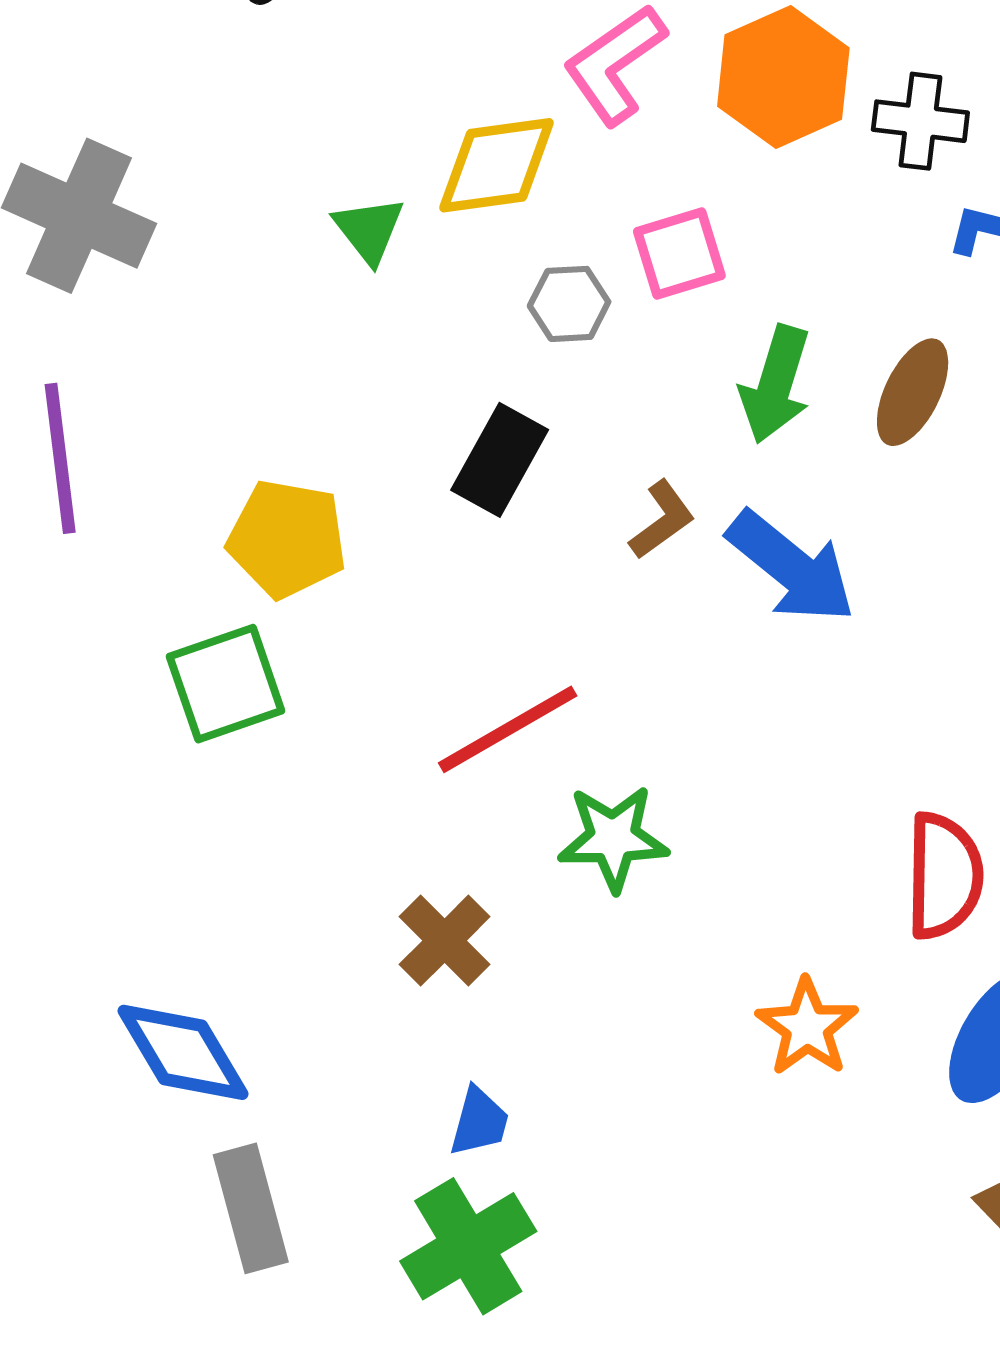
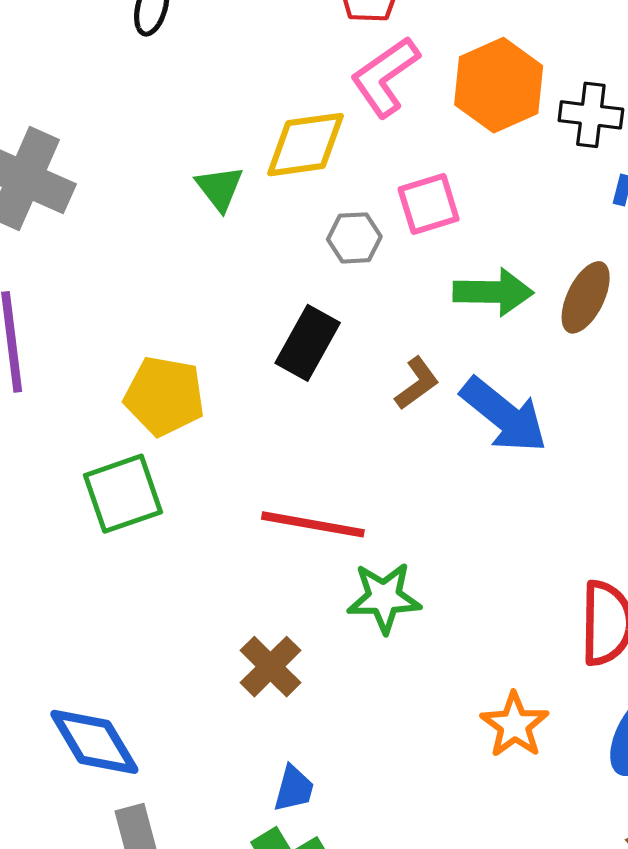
green arrow: (775, 384) -> (493, 292), turned -106
red line: (508, 729) -> (313, 524), turned 40

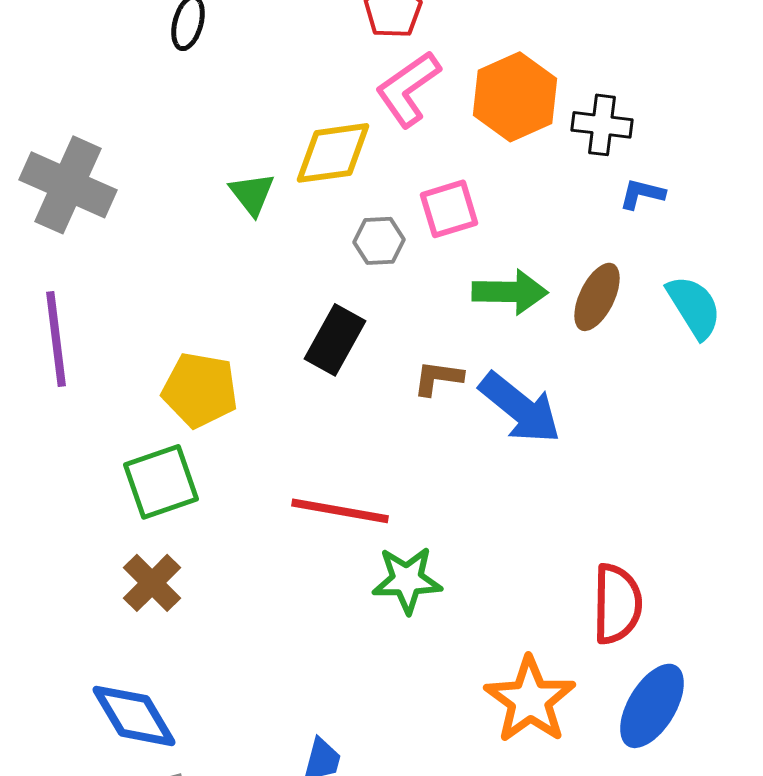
brown L-shape: (417, 383) -> (438, 378), turned -136
brown cross: (270, 667) -> (152, 583), moved
orange star: (515, 725) -> (530, 700), size x1.4

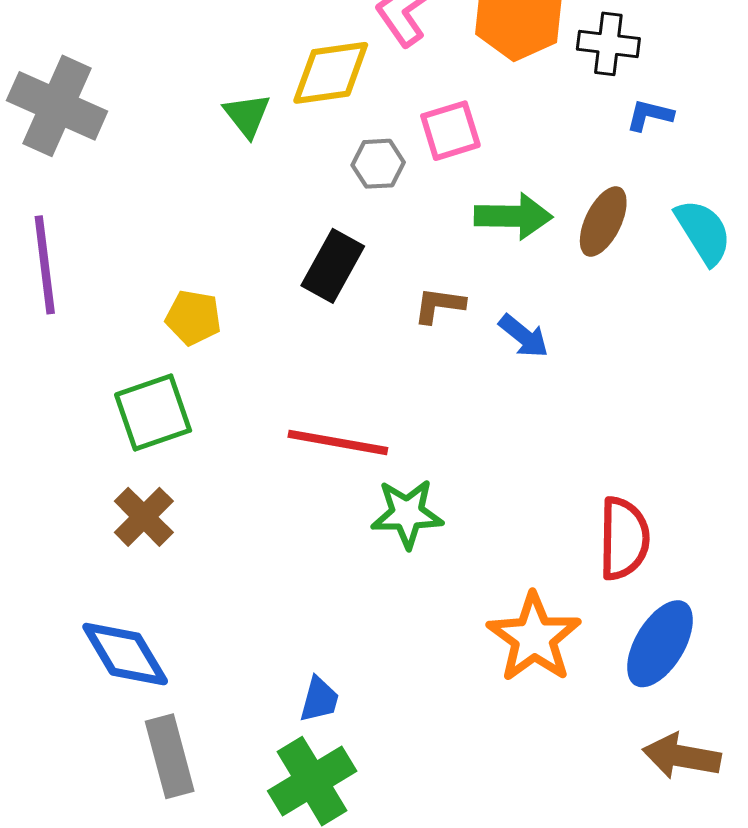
yellow pentagon: (200, 390) -> (193, 318), size x0.7
blue arrow: (520, 408) -> (524, 336), size x0.6

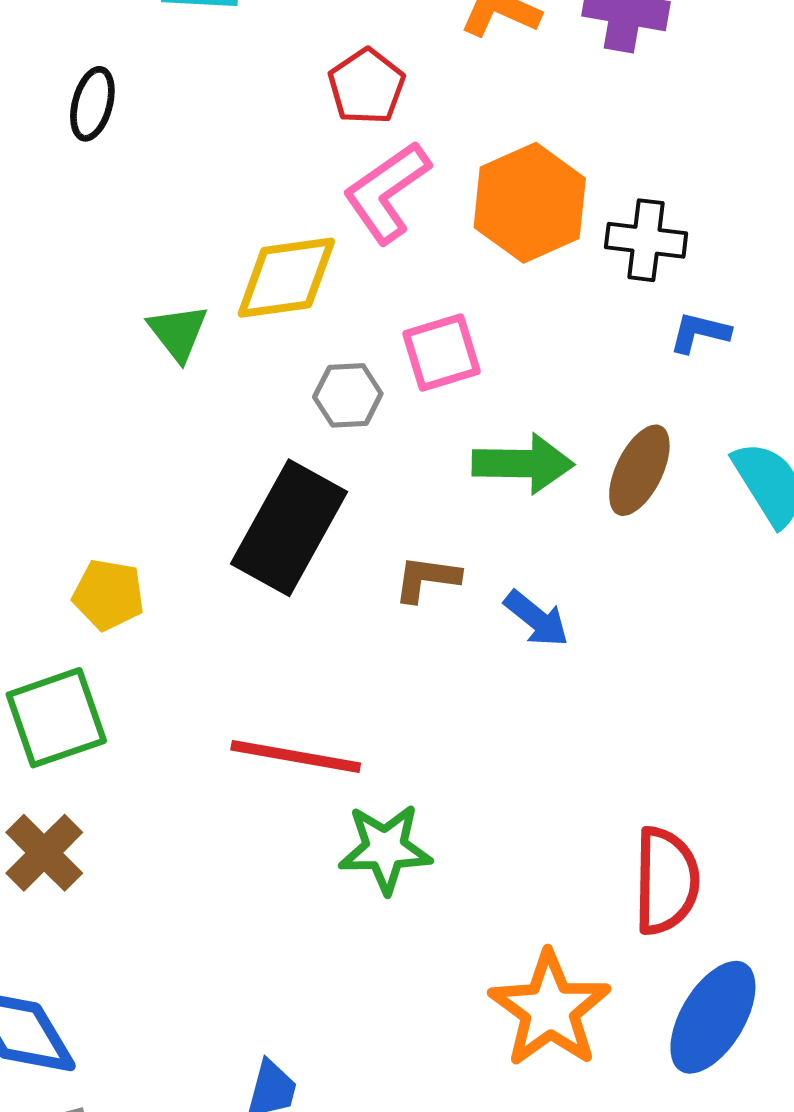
black rectangle: (333, 266) -> (289, 528), size x1.4

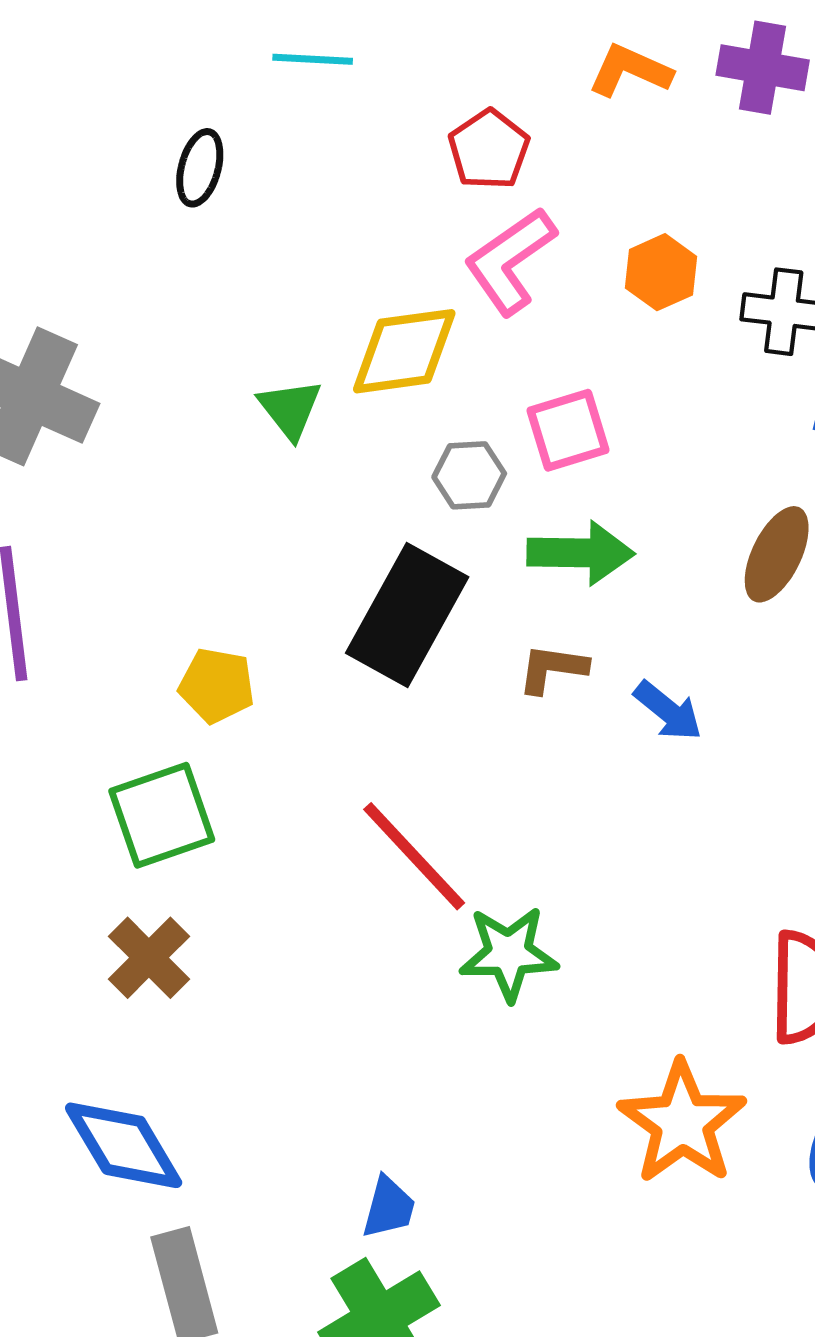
orange hexagon: (530, 203) -> (661, 272), size x0.6
green arrow: (523, 464) -> (581, 553), moved
red line: (296, 756) -> (414, 856), turned 37

